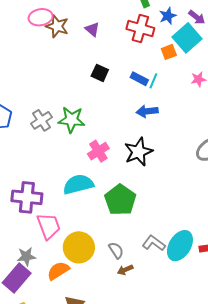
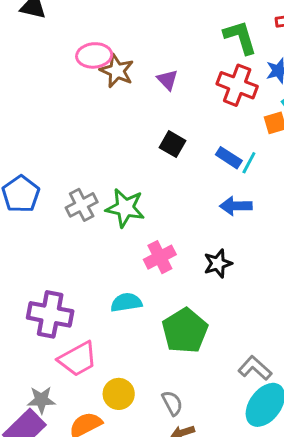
black star: (138, 152) -> (218, 263), size x0.7
cyan semicircle: (78, 184) -> (126, 303), size x0.7
pink trapezoid: (49, 226) -> (78, 359), turned 76
gray L-shape: (154, 243) -> (255, 368), moved
yellow circle: (79, 247) -> (119, 394), size x0.7

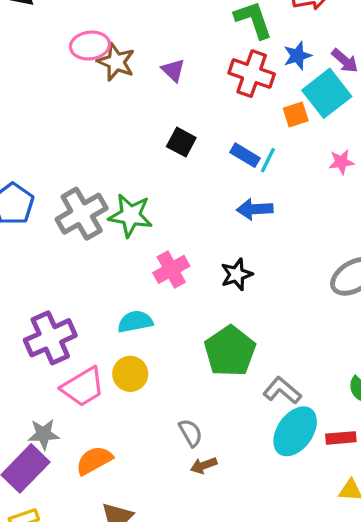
gray cross: (82, 205) -> (82, 214), size x1.4
purple cross: (50, 314) -> (50, 338), turned -33
green pentagon: (185, 331) -> (230, 351), moved
yellow circle: (119, 394) -> (130, 374), moved

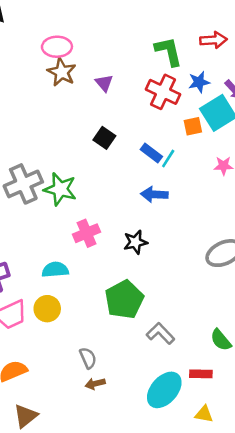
pink ellipse: (90, 45) -> (57, 47), moved
cyan ellipse: (295, 431) -> (164, 390), moved

